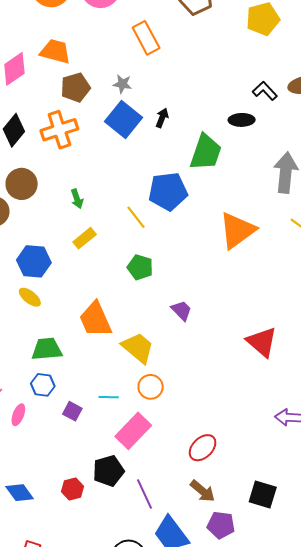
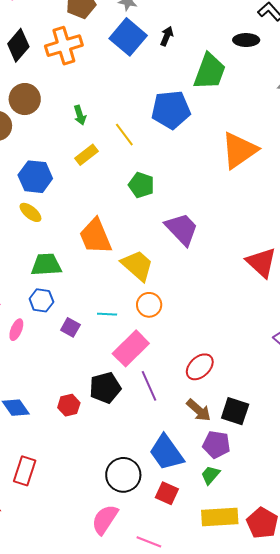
yellow line: (136, 217) -> (124, 135), moved
purple trapezoid: (181, 310) -> (182, 229), size x1.6
purple line: (145, 494) -> (149, 386), moved
black square: (263, 495) -> (235, 411), moved

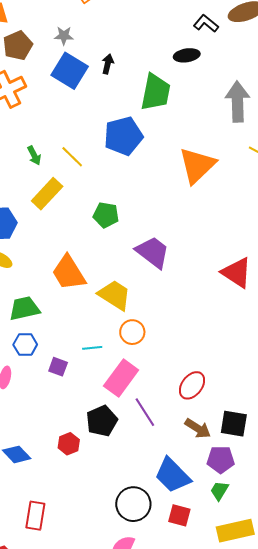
yellow line: (124, 135) -> (72, 157), moved
yellow rectangle: (87, 155) -> (47, 194), size x1.4

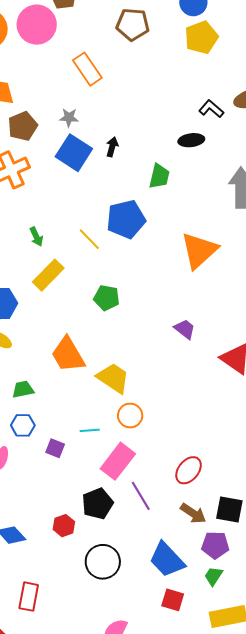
green trapezoid: (156, 92) -> (159, 176), size x0.7
yellow line: (72, 157) -> (89, 239), moved
purple trapezoid: (153, 252) -> (185, 329), moved, size x0.6
green trapezoid: (24, 309) -> (23, 389), size x0.7
black circle: (133, 504) -> (103, 562), moved

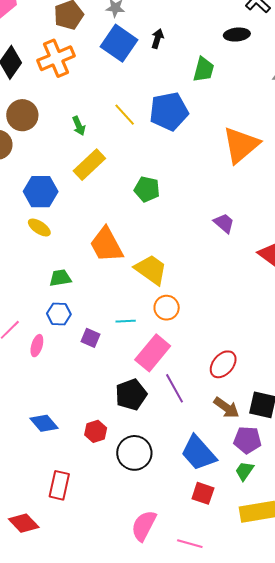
yellow line: (89, 239) -> (125, 115), moved
red hexagon: (64, 526) -> (96, 431), moved

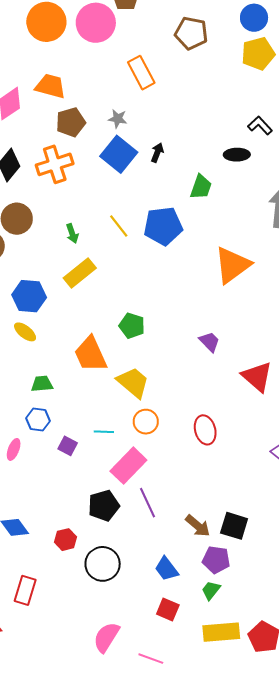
green pentagon: (147, 189) -> (132, 326), moved
red ellipse: (223, 364) -> (205, 430), moved, turned -60
blue trapezoid: (198, 453) -> (166, 569), size x0.7

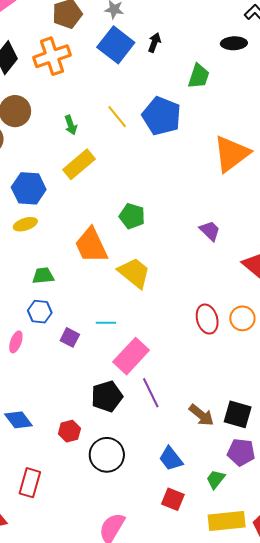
blue pentagon: (163, 226) -> (162, 116), turned 30
yellow ellipse: (25, 332) -> (25, 224), turned -55
orange circle: (146, 422) -> (242, 318), moved
purple pentagon: (216, 560) -> (241, 452), moved

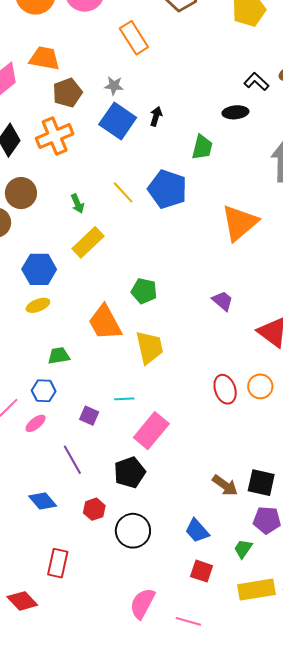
yellow trapezoid: (134, 273) -> (150, 347), turned 42
blue hexagon: (40, 312) -> (44, 391), moved
pink ellipse: (16, 342) -> (36, 423), turned 35
purple line: (151, 393) -> (72, 460), moved

